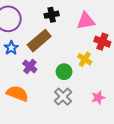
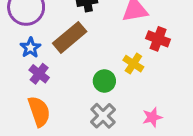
purple cross: (30, 66) -> (39, 74), moved
orange semicircle: (17, 93) -> (39, 111), turned 50

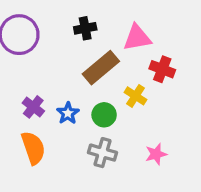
brown rectangle: (70, 37) -> (101, 68), moved
blue star: (30, 48) -> (68, 113), moved
gray cross: (103, 116) -> (102, 153), turned -30

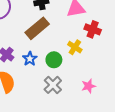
brown rectangle: (101, 68) -> (37, 28), moved
gray cross: (102, 153) -> (53, 85), turned 30

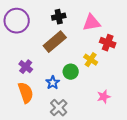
blue star: (30, 59) -> (53, 83), moved
gray cross: (53, 85) -> (59, 108), moved

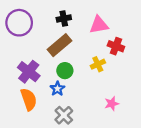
yellow cross: (91, 60) -> (98, 64), turned 32
purple cross: (26, 67) -> (29, 72), size x1.5
green circle: (71, 72) -> (65, 71), moved

